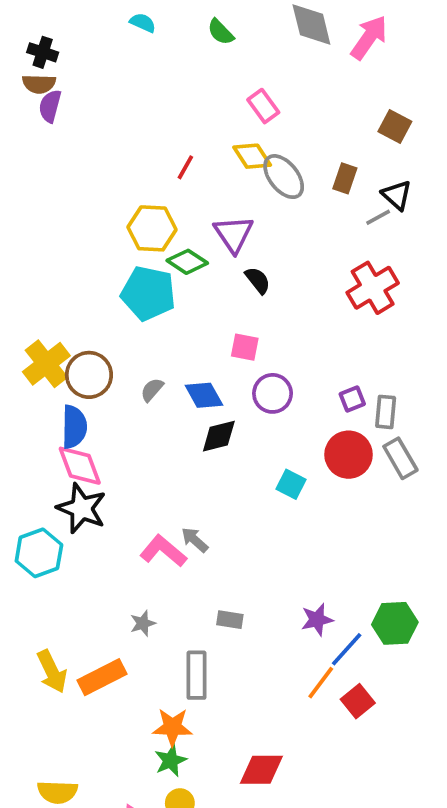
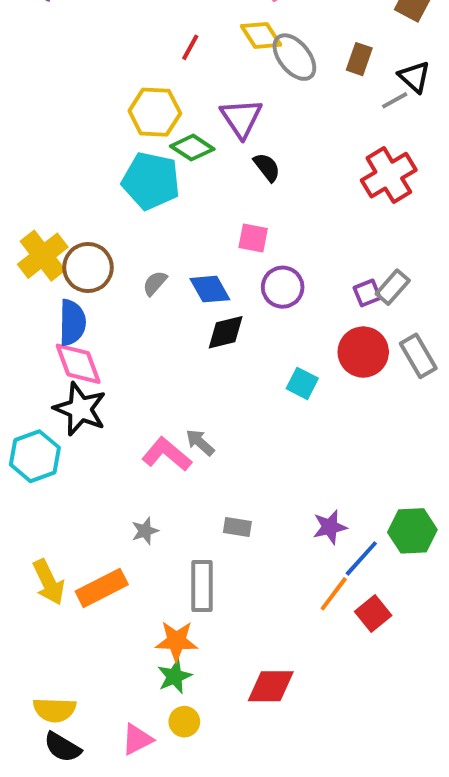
gray rectangle: (386, 412) -> (393, 287), moved, turned 36

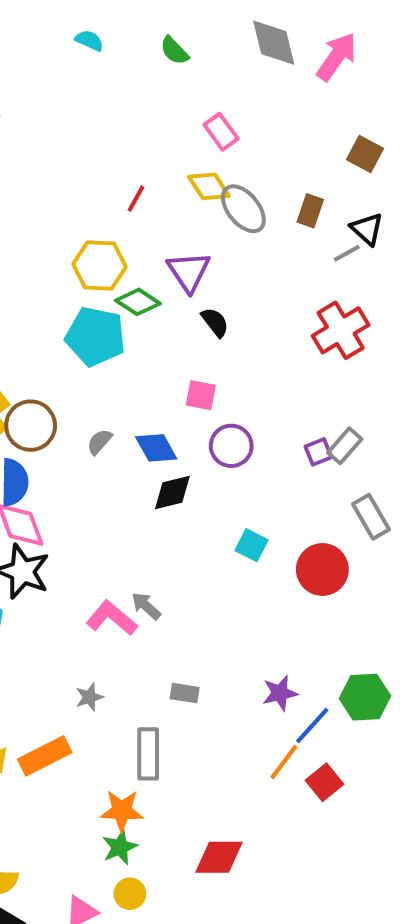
red circle: (363, 352) -> (322, 569), moved

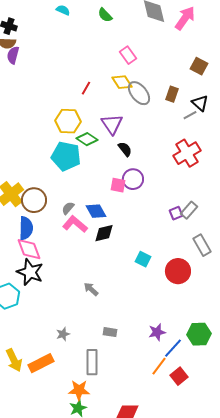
purple circle: (231, 446) -> (133, 179), moved
pink L-shape: (112, 618) -> (75, 224), moved

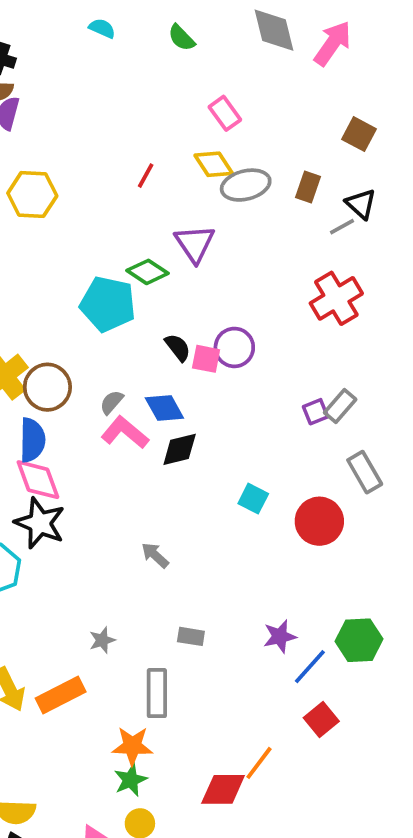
gray ellipse: (139, 93) -> (246, 185), turned -65
yellow hexagon: (68, 121) -> (32, 194), moved
black semicircle: (125, 149) -> (178, 347), moved
orange line: (159, 366) -> (259, 763), moved

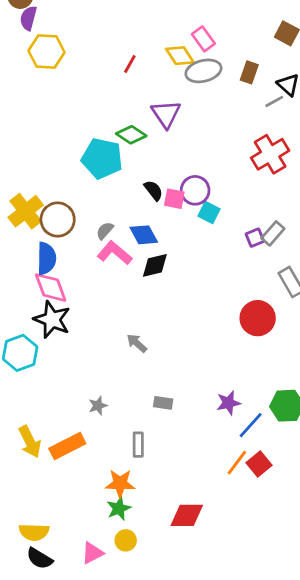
pink rectangle: (225, 113) -> (203, 39), moved
yellow hexagon: (32, 194) -> (46, 51), moved
cyan square: (253, 499) -> (209, 213), moved
gray rectangle: (157, 693) -> (138, 445), size x0.7
orange line: (259, 763) -> (237, 463), moved

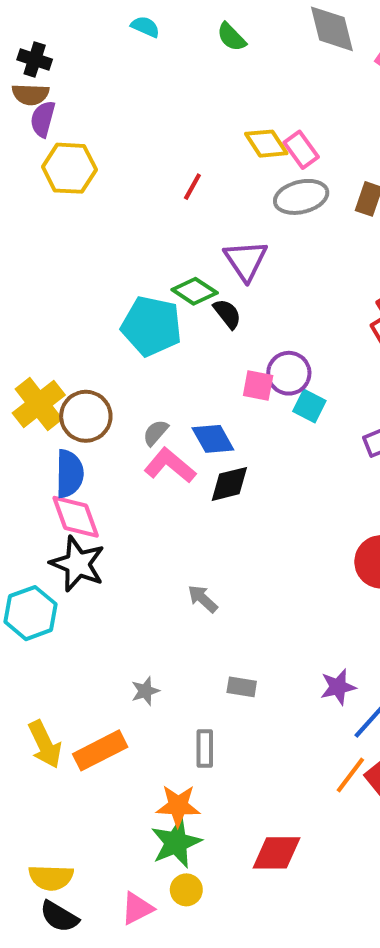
yellow diamond: (180, 56) -> (266, 144), moved
black semicircle: (153, 190) -> (227, 314), moved
green star: (119, 508) -> (176, 843), size x1.4

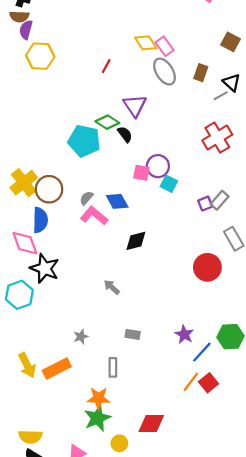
gray ellipse: (301, 197) -> (165, 72), turned 72
black diamond: (229, 484) -> (136, 241), moved
pink diamond: (76, 517) -> (25, 243), moved
purple star: (338, 687) -> (184, 334), turned -30
yellow circle: (186, 890) -> (119, 443), moved

